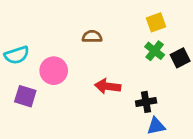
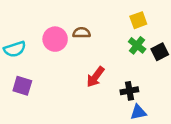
pink circle: (54, 71) -> (55, 39), moved
red arrow: (108, 86) -> (95, 77), turned -60

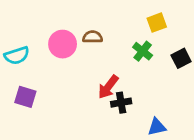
green cross: (137, 45) -> (143, 51), moved
black cross: (129, 91) -> (121, 103), moved

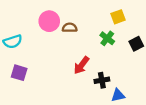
pink circle: (63, 44) -> (49, 21), moved
black cross: (121, 103) -> (102, 80), moved

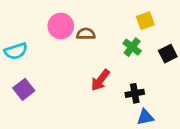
purple square: (19, 73) -> (24, 89), turned 35
black cross: (102, 80) -> (135, 93), moved

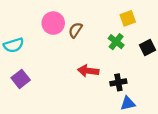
brown semicircle: (86, 34) -> (75, 30), turned -56
red arrow: (100, 80) -> (88, 71), turned 60

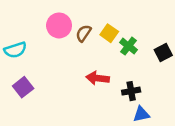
yellow square: (128, 18) -> (109, 33), moved, turned -35

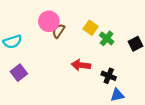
brown semicircle: (83, 33) -> (58, 31), moved
black cross: (131, 91) -> (109, 76), turned 32

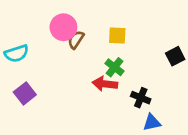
yellow square: (91, 28) -> (117, 36), turned -32
green cross: (107, 38) -> (115, 67), moved

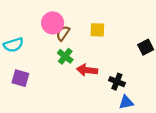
green cross: (115, 67) -> (65, 56), moved
purple square: (25, 93) -> (20, 78), turned -36

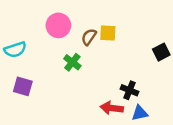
brown semicircle: (63, 33) -> (89, 37), moved
red arrow: (87, 70) -> (112, 108), moved

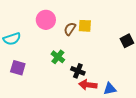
green cross: (72, 62) -> (58, 57), moved
black cross: (130, 90) -> (78, 71), moved

